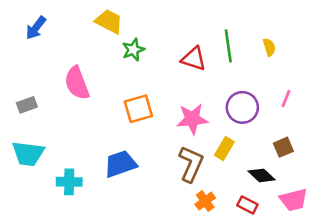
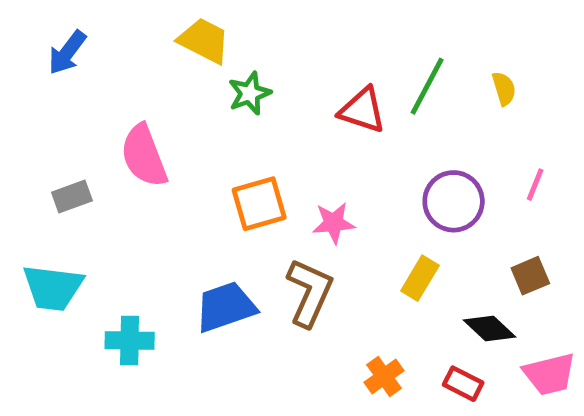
green line: (228, 46) -> (427, 86), turned 36
gray rectangle: (27, 105) -> (72, 197), moved
pink star: (192, 119) -> (334, 223), moved, size x0.7
brown L-shape: (191, 164) -> (310, 293), moved

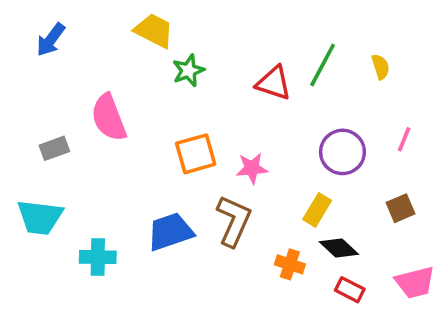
black diamond: (490, 329) -> (339, 248), moved
orange cross: (384, 377) -> (290, 264), moved, turned -36

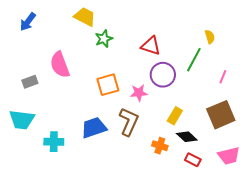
green line: (323, 65) -> (194, 60), moved
purple circle: (342, 152) -> (163, 75), moved
brown square: (400, 208) -> (221, 115), size x1.8

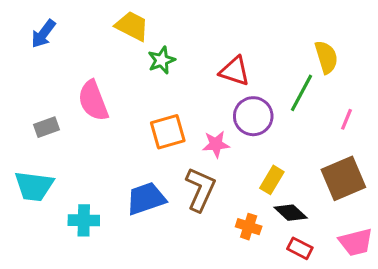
yellow semicircle: (210, 37) -> (326, 57), size x1.5

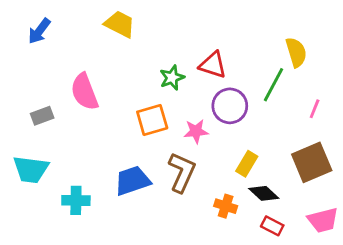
green star: (162, 60) -> (172, 78), moved

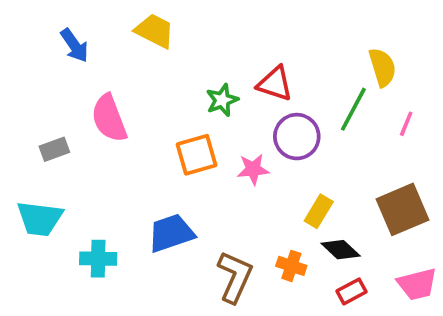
blue arrow: (39, 31) -> (74, 45), moved, turned -72
pink line: (315, 109) -> (406, 124), moved
brown L-shape: (182, 172) -> (235, 277), moved
red rectangle: (272, 226) -> (352, 291), turned -55

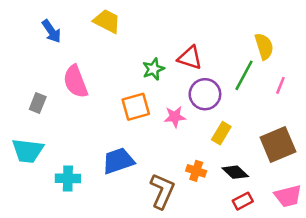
gray rectangle: (54, 149) -> (38, 103), turned -48
yellow rectangle: (319, 211) -> (221, 133), moved
orange cross: (291, 266) -> (196, 171), moved

